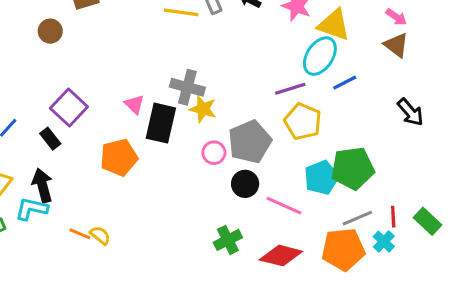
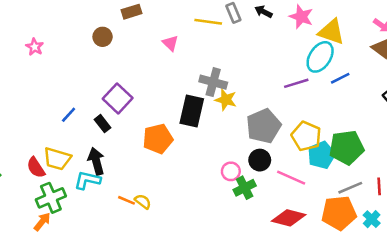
pink triangle: (134, 104) -> (170, 43), moved
yellow pentagon: (303, 122) -> (306, 136), moved
pink circle: (214, 153) -> (231, 171), moved
green cross: (228, 240) -> (245, 188), moved
cyan cross: (384, 242) -> (372, 219), moved

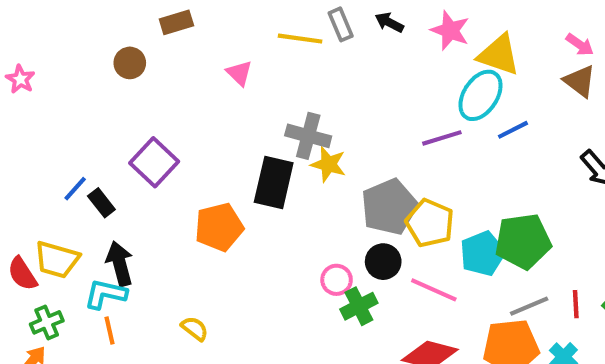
black rectangle: (103, 124) -> (101, 203), moved
yellow pentagon: (306, 136) -> (430, 223), moved
green cross: (51, 198) -> (47, 322), size x0.7
orange line: (126, 200) -> (110, 330), moved, turned 54

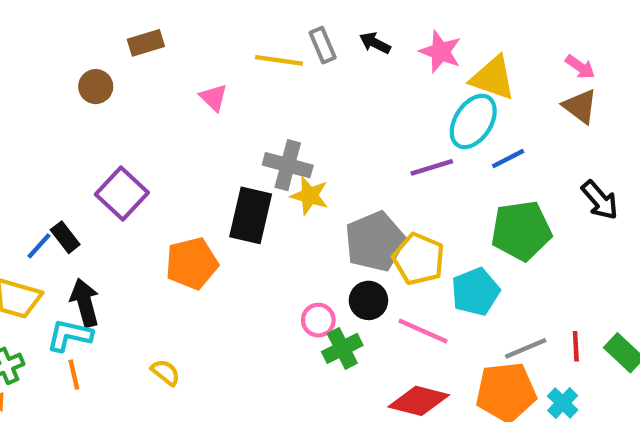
blue line: (75, 189) -> (39, 246), moved
green pentagon: (523, 241) -> (521, 231), moved

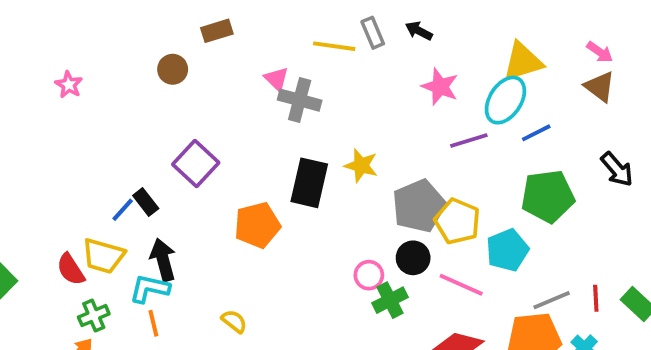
pink star: (440, 52) -> (440, 87), moved
yellow triangle: (493, 78) -> (523, 62), turned -36
gray cross: (288, 165) -> (300, 100), moved

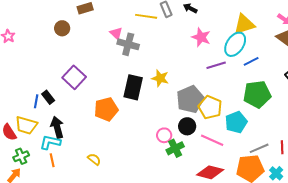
blue line: (123, 210) -> (36, 101), turned -32

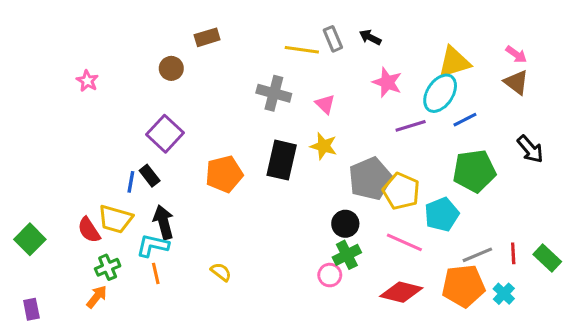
pink triangle: (116, 33) -> (325, 104), moved
purple square: (74, 77) -> (165, 134), moved
orange pentagon: (106, 109) -> (224, 174), moved
black circle: (187, 126) -> (345, 224), moved
pink circle: (164, 135) -> (330, 275), moved

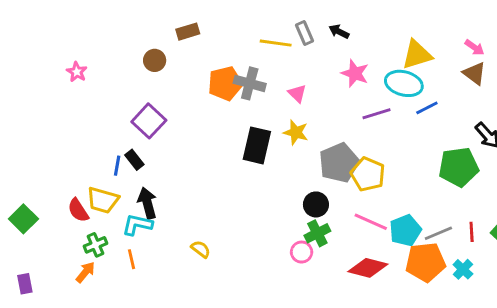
cyan ellipse: (440, 93) -> (404, 83), turned 72
green pentagon: (474, 171) -> (459, 167), moved
orange pentagon: (224, 174) -> (225, 83), moved
cyan pentagon: (442, 214) -> (405, 230), moved
orange line: (156, 273) -> (132, 259), moved

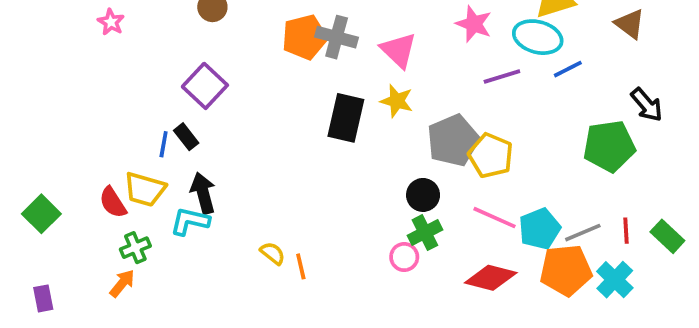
pink triangle: (297, 94) -> (399, 50), size x1.5
orange line: (132, 259) -> (301, 266), moved
cyan cross: (463, 269) -> (615, 280), size x1.4

